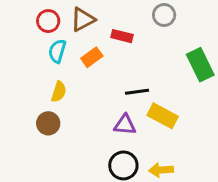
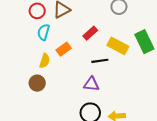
red rectangle: (122, 36) -> (90, 33), moved, turned -56
orange rectangle: (92, 57) -> (64, 49), moved
yellow rectangle: (163, 116) -> (118, 46), moved

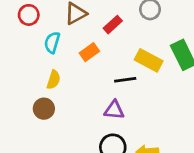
red circle: (37, 11) -> (29, 15), moved
red rectangle: (90, 33) -> (113, 25), moved
orange rectangle: (64, 49) -> (89, 52), moved

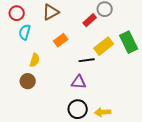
red rectangle: (113, 25) -> (90, 20), moved
cyan semicircle: (52, 42) -> (25, 32), moved
yellow rectangle: (149, 60) -> (104, 46), turned -66

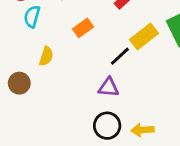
black line: (87, 60) -> (120, 56), turned -35
brown circle: (28, 81) -> (19, 83), moved

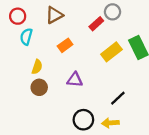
black line: (120, 56) -> (118, 98), moved
brown circle: (19, 83) -> (39, 87), moved
purple triangle: (109, 87) -> (75, 80), moved

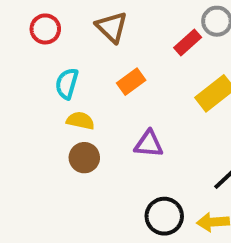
brown triangle: (54, 15) -> (112, 27), turned -48
cyan semicircle: (26, 37) -> (67, 84), moved
yellow semicircle: (37, 67) -> (80, 121), turned -96

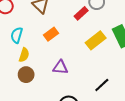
yellow semicircle: (80, 121) -> (24, 55), turned 96

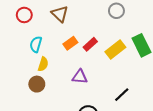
red rectangle: (81, 13) -> (90, 44), moved
brown circle: (26, 75) -> (37, 84), moved

